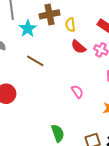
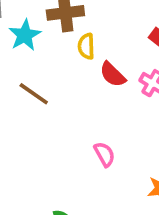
yellow semicircle: (70, 25) -> (86, 46), moved

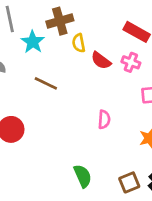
pink semicircle: (104, 154) -> (104, 119), turned 42

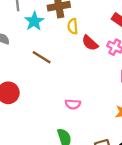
pink semicircle: (104, 119) -> (73, 104), moved, turned 84

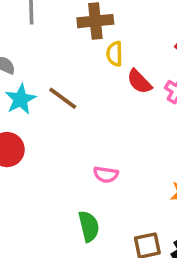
cyan star: (34, 21) -> (21, 99), moved

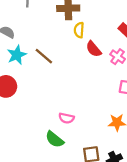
pink semicircle: (106, 175) -> (66, 118), moved
green semicircle: (89, 226) -> (55, 139), turned 138

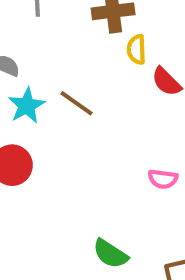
pink semicircle: (66, 118) -> (163, 179), moved

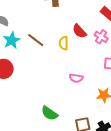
yellow semicircle: (137, 49) -> (64, 43), moved

